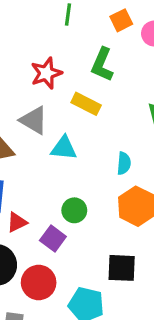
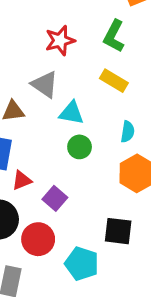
yellow rectangle: (86, 104) -> (114, 81), moved
green circle: (74, 210) -> (80, 147), moved

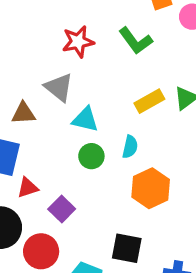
green L-shape: (114, 36) -> (136, 41), turned -68
yellow rectangle: (114, 81) -> (149, 101), moved, turned -64
cyan semicircle: (128, 132) -> (130, 147), moved

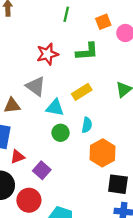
green L-shape: (136, 41) -> (87, 51), turned -55
yellow rectangle: (149, 101) -> (82, 92), moved
black square: (127, 248) -> (118, 184), moved

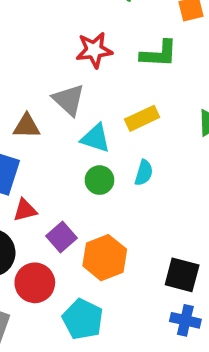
orange hexagon: (102, 153) -> (105, 258), moved

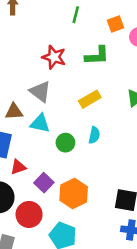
red star: (94, 50) -> (54, 57), turned 30
cyan triangle: (96, 138) -> (40, 123), moved

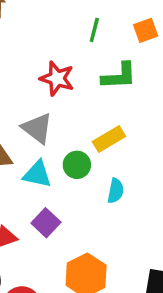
green line: (76, 15) -> (94, 30), moved
green circle: (65, 143) -> (77, 165), moved
purple square: (44, 183) -> (46, 223), moved

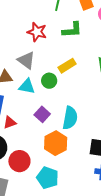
cyan semicircle: (116, 191) -> (70, 118), moved, size x1.6
purple square: (46, 223) -> (42, 114), moved

